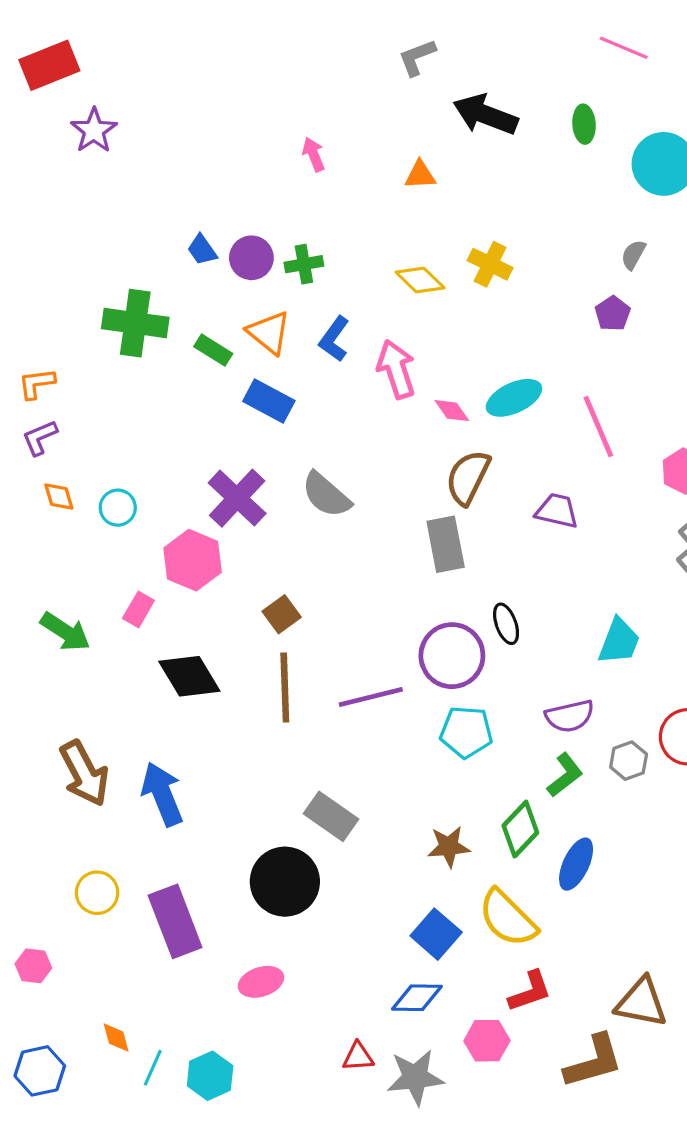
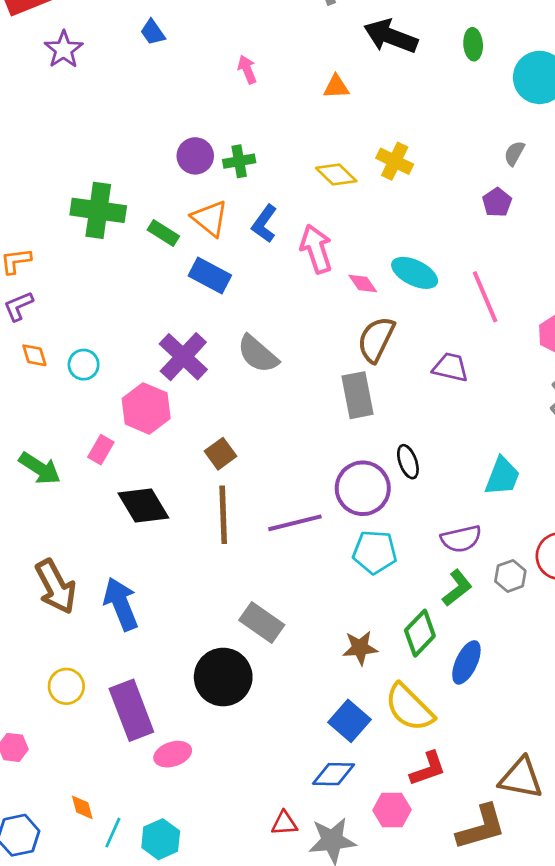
blue trapezoid: (202, 250) -> (153, 32), moved
cyan ellipse: (514, 398) -> (415, 273), turned 51
pink ellipse: (261, 982) -> (173, 754), moved

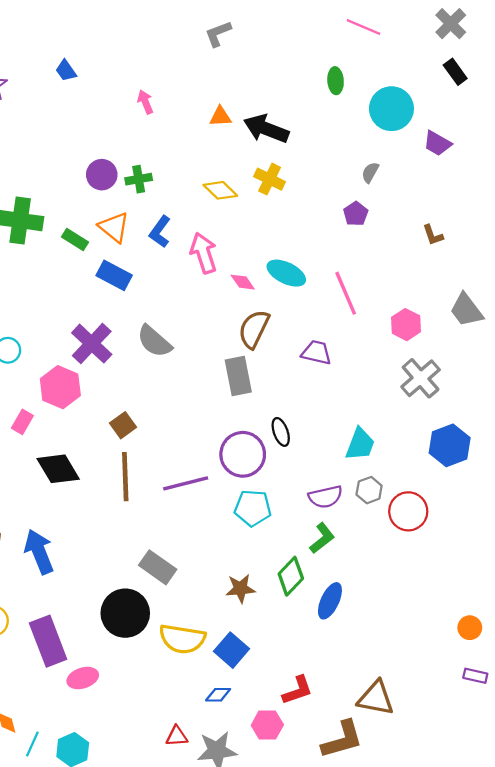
black arrow: (391, 36) -> (266, 129), moved
gray hexagon: (510, 576) -> (369, 490), moved
yellow semicircle: (409, 708) -> (182, 639), moved, turned -36
blue diamond: (334, 774) -> (218, 695), size x0.7

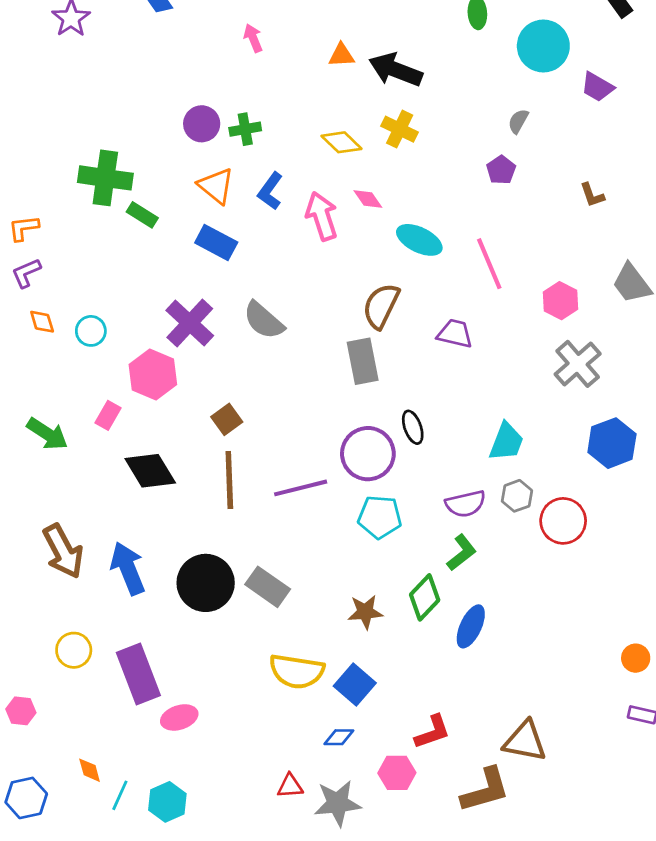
green rectangle: (75, 240) -> (142, 215), moved
pink diamond: (243, 282) -> (368, 199), moved
black circle: (125, 613) -> (206, 583), moved

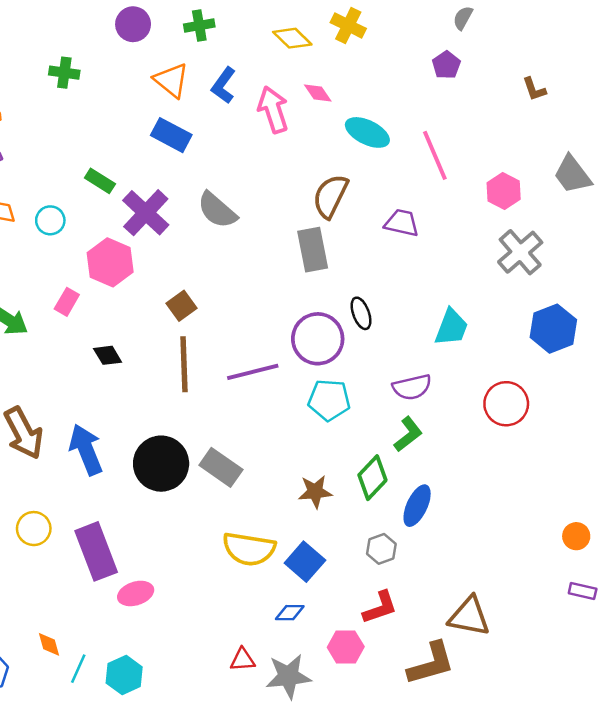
purple circle: (202, 124) -> (133, 24), moved
green cross: (105, 178) -> (64, 73), size x0.6
green rectangle: (142, 215) -> (100, 181), moved
black diamond: (150, 471) -> (108, 355), size x0.6
gray hexagon: (517, 496) -> (381, 549), moved

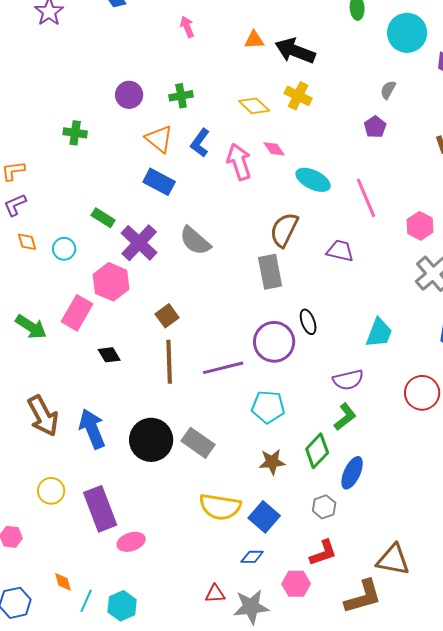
pink rectangle: (67, 302) -> (77, 313), size x1.6
cyan pentagon: (329, 400) -> (268, 407), moved

